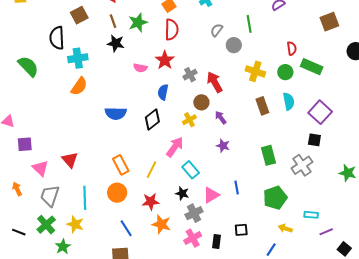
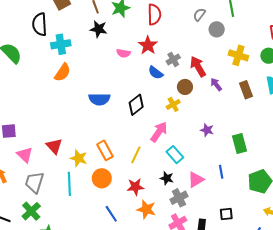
blue semicircle: (163, 92) -> (156, 73), moved, turned -63
purple arrow: (221, 117) -> (216, 84), moved
green rectangle: (269, 155) -> (239, 144), moved
yellow star: (75, 224) -> (79, 158), moved

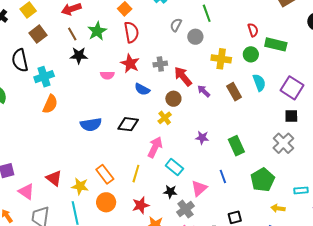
gray cross: (173, 59) -> (160, 64), moved, turned 32
black diamond: (136, 105) -> (128, 124), turned 55

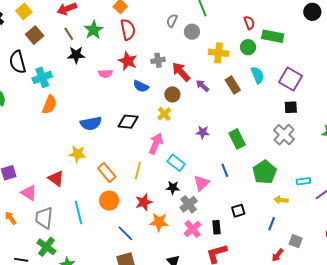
yellow star: (80, 186) -> (77, 154), moved

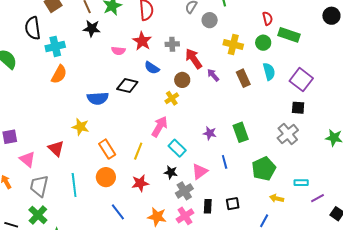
black diamond: (128, 122) -> (127, 85), moved
purple star: (203, 132) -> (210, 133), moved
orange star: (159, 222) -> (157, 217), moved
black rectangle: (217, 227) -> (208, 206), moved

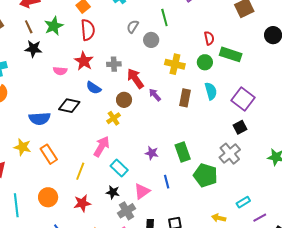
brown rectangle: (243, 78) -> (185, 98), turned 36
black square: (298, 108) -> (240, 127), turned -32
orange rectangle: (107, 149) -> (49, 154), moved
green pentagon: (264, 169) -> (205, 175), moved, turned -30
cyan rectangle: (301, 183) -> (243, 202), turned -32

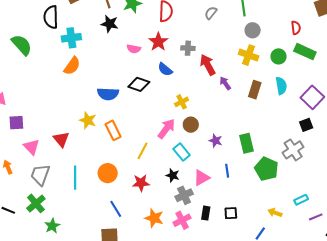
red semicircle: (209, 38) -> (296, 28), moved
gray circle: (151, 40) -> (253, 30), moved
brown circle: (124, 100) -> (191, 125), moved

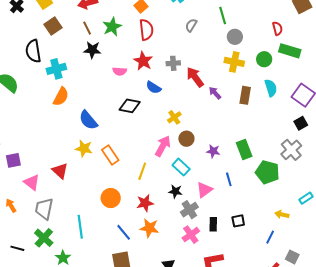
blue semicircle: (108, 94) -> (88, 120), moved, turned 55
cyan line: (75, 178) -> (80, 227), moved
orange star: (154, 218) -> (149, 228), moved

